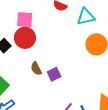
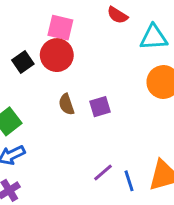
purple square: (54, 74) -> (100, 107), moved

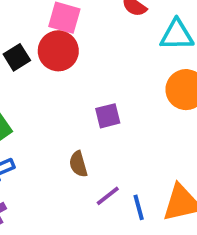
brown semicircle: (66, 104) -> (78, 164), moved

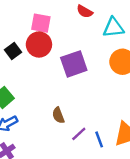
purple square: (108, 116) -> (74, 64), moved, size x1.6

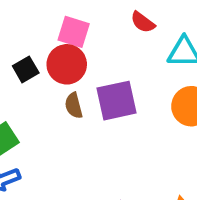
brown semicircle: (58, 115) -> (74, 106), moved

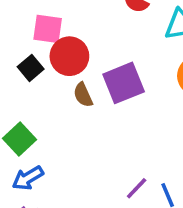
pink square: (74, 32) -> (48, 29), moved

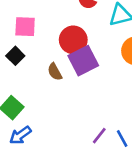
red circle: (69, 56) -> (73, 40), moved

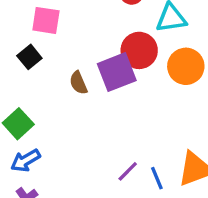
red circle: (73, 40) -> (139, 50), moved

